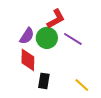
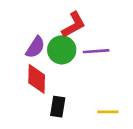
purple line: (73, 39) -> (96, 51), turned -36
yellow line: (82, 85) -> (108, 112), turned -42

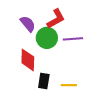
purple semicircle: (35, 47) -> (28, 24), moved, turned -72
yellow line: (108, 112) -> (69, 85), moved

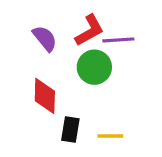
green circle: (47, 38) -> (94, 67), moved
purple line: (73, 39) -> (118, 40), moved

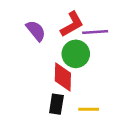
red diamond: (45, 96) -> (63, 77), moved

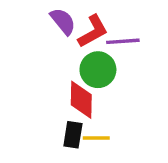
purple semicircle: (36, 31) -> (63, 21), moved
yellow line: (89, 109) -> (96, 138), moved

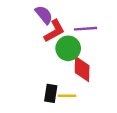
red L-shape: (93, 31) -> (54, 31), moved
red diamond: (81, 100) -> (82, 69), moved

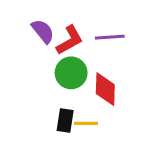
purple semicircle: (44, 15) -> (43, 31), moved
green circle: (68, 48) -> (71, 73), moved

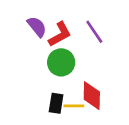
purple line: (110, 37) -> (94, 32), turned 60
red diamond: (105, 89) -> (92, 96), moved

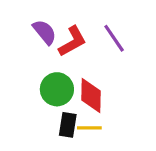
green circle: (61, 62) -> (57, 89), moved
red diamond: (92, 96) -> (91, 95), moved

